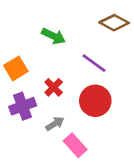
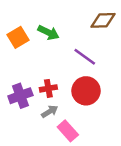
brown diamond: (114, 23) -> (103, 20), turned -30
orange square: (16, 68) -> (18, 37), moved
red cross: (54, 87) -> (48, 88), moved, turned 35

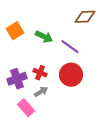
green arrow: (48, 33) -> (44, 37), moved
red cross: (48, 88) -> (40, 73), turned 32
pink rectangle: (68, 131) -> (26, 108), moved

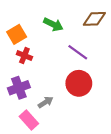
green arrow: (44, 37) -> (53, 24), moved
red cross: (40, 73) -> (24, 56), moved

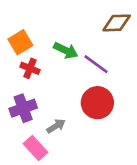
green arrow: (53, 24) -> (66, 50), moved

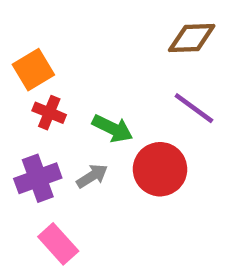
green arrow: (66, 50) -> (112, 128), moved
purple line: (96, 64) -> (194, 108), moved
gray arrow: (56, 126) -> (92, 176), moved

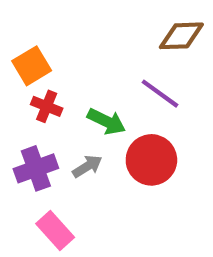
purple line: (194, 108) -> (160, 94), moved

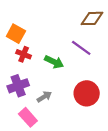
orange square: (32, 66) -> (16, 34), turned -30
red circle: (151, 160) -> (87, 93), moved
gray arrow: (87, 166) -> (44, 97), moved

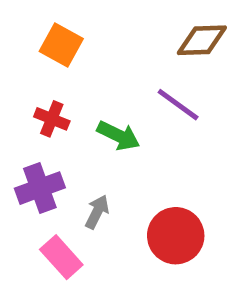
orange square: (16, 34) -> (61, 45), moved
red circle: (87, 93) -> (176, 236), moved
gray arrow: (44, 97) -> (97, 212), turned -32

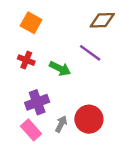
purple cross: (40, 188) -> (37, 102), moved
gray arrow: (97, 212) -> (61, 124), moved

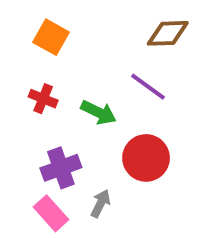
red circle: (89, 119) -> (146, 158), moved

